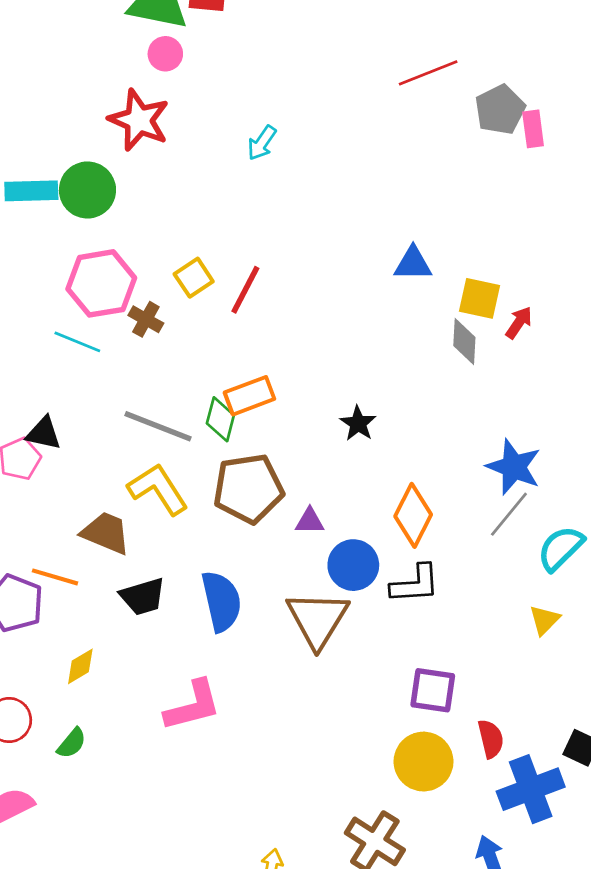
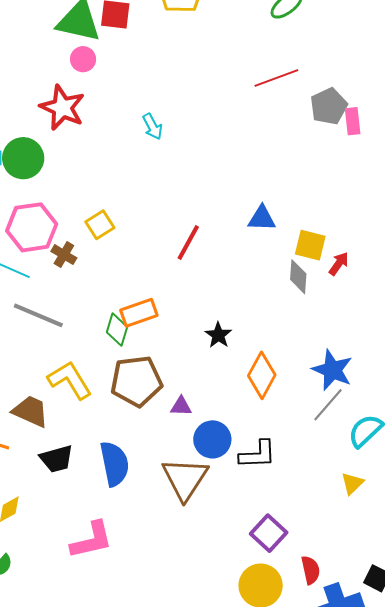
cyan arrow: (262, 143) -> (153, 127), turned -64
red line: (245, 290) -> (188, 242), moved
gray line: (158, 426) -> (38, 315), moved
orange diamond: (413, 515) -> (262, 375), moved
purple square: (433, 690) -> (269, 533), turned 33

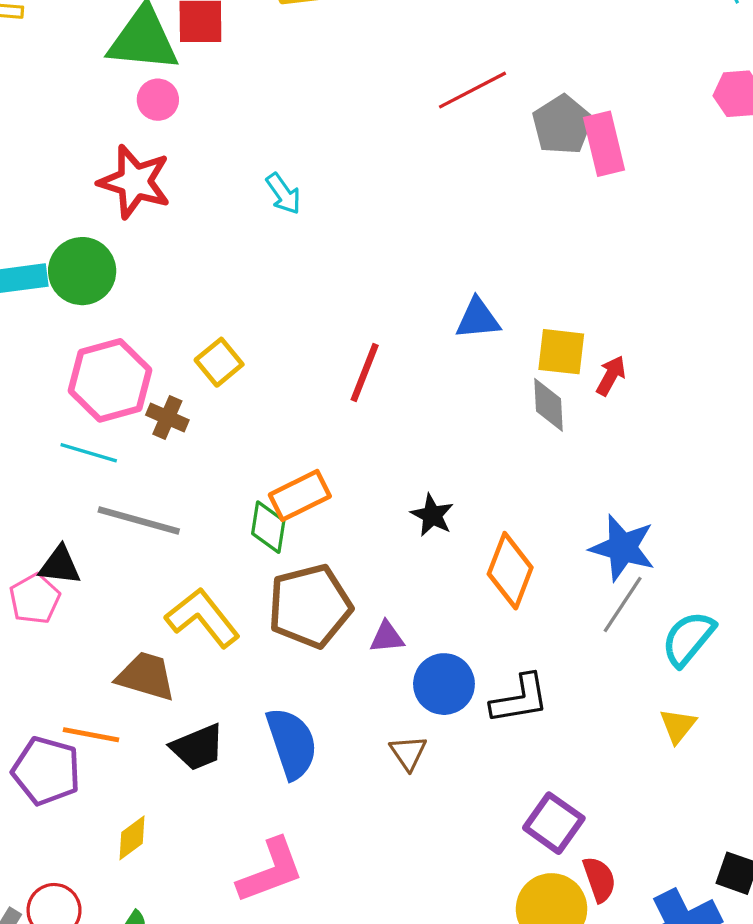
pink rectangle: (353, 121) -> (604, 144), size x1.4
brown triangle: (185, 479) -> (408, 753), size x0.5
red semicircle: (311, 570) -> (599, 879), moved

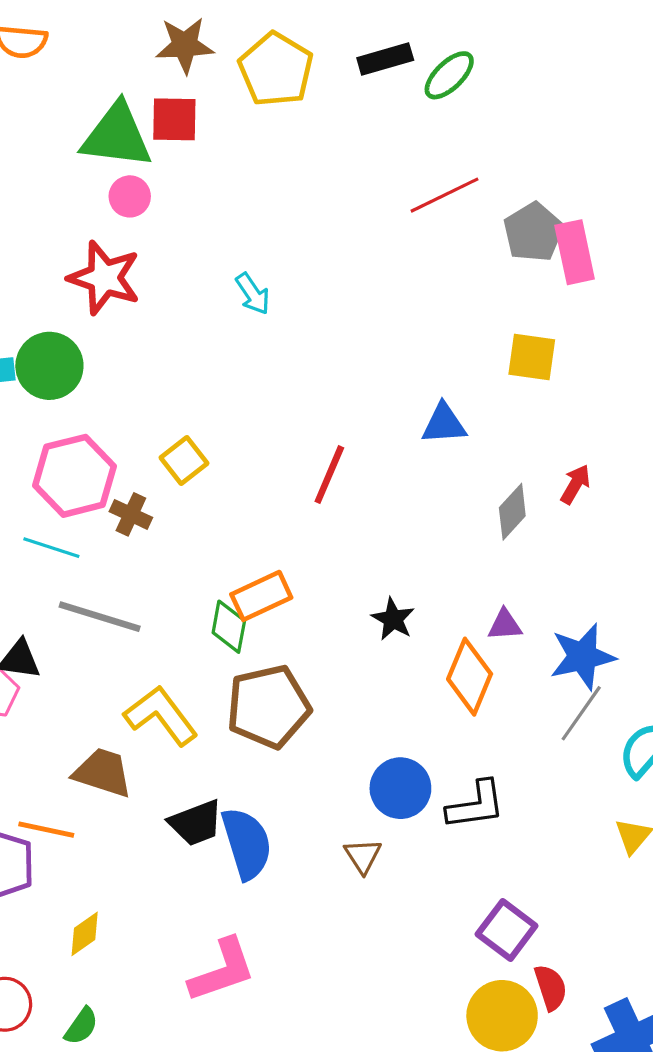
yellow square: (561, 352) -> (532, 357), moved
gray diamond: (549, 405) -> (512, 512), turned 44
blue star: (623, 548) -> (583, 657), turned -30
purple triangle: (387, 637) -> (505, 625), moved
black trapezoid: (198, 747) -> (196, 823), moved

